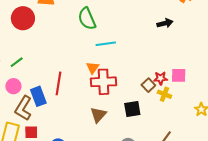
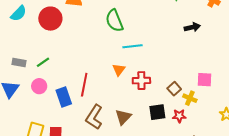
red star: (161, 78) -> (179, 116), moved
red cross: (104, 82) -> (141, 81), moved, size x0.7
brown L-shape: (23, 108) -> (94, 117), moved

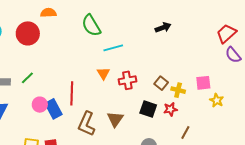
black arrow: (192, 27) -> (163, 27), moved
pink square: (204, 80) -> (203, 83), moved
pink circle: (39, 86) -> (40, 105), moved
black square: (157, 112) -> (148, 109), turned 36

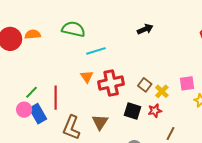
orange semicircle: (48, 13) -> (33, 34), moved
green semicircle: (91, 25) -> (73, 29), turned 135
green line: (27, 78) -> (32, 92), moved
red cross: (127, 80) -> (111, 83), size x1.4
yellow cross: (178, 90) -> (162, 91), turned 32

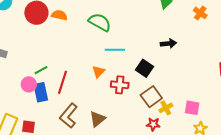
red cross: (111, 83) -> (120, 85), size x0.7
brown square: (145, 85) -> (151, 97), size x1.5
black square: (133, 111) -> (144, 68), moved

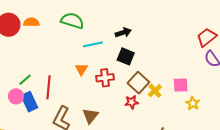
black arrow: (168, 44) -> (123, 33), moved
red star: (153, 124) -> (132, 102), moved

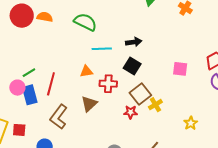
orange triangle: (81, 69) -> (86, 71), turned 40
pink square: (181, 85) -> (180, 69), moved
brown triangle: (90, 116) -> (89, 104), moved

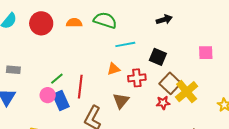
orange semicircle: (45, 17) -> (74, 23), moved
black arrow: (134, 42) -> (164, 20), moved
yellow cross: (155, 105) -> (187, 92), size x1.6

